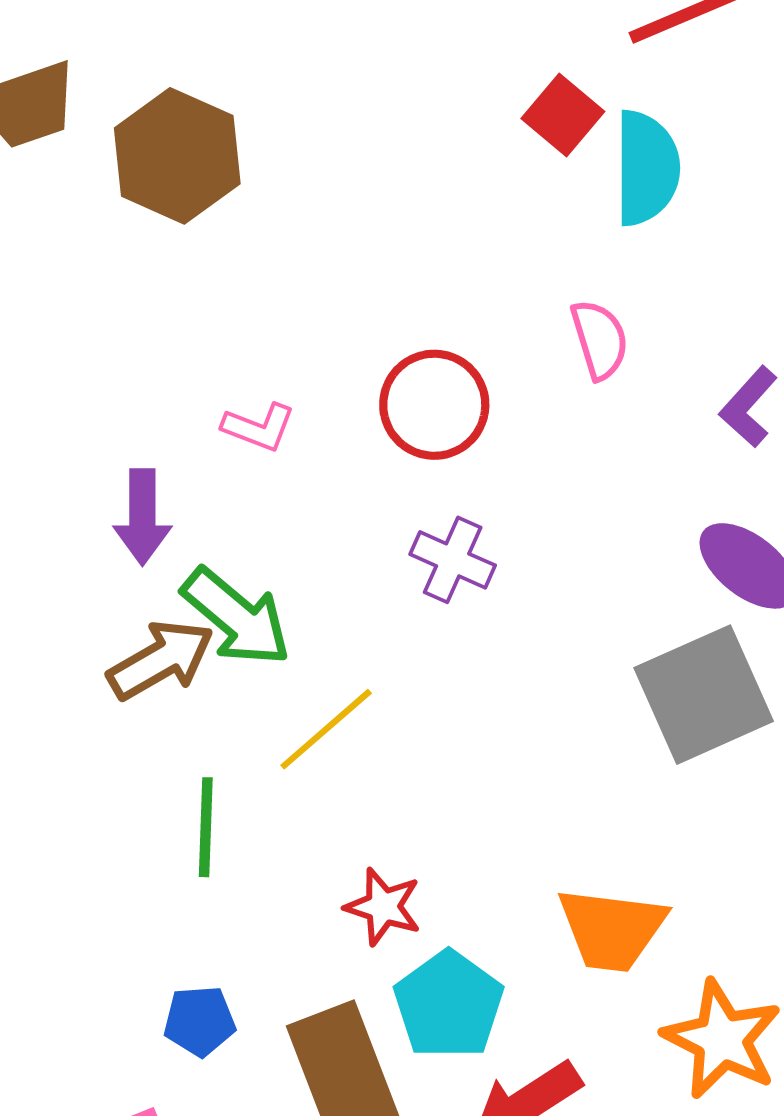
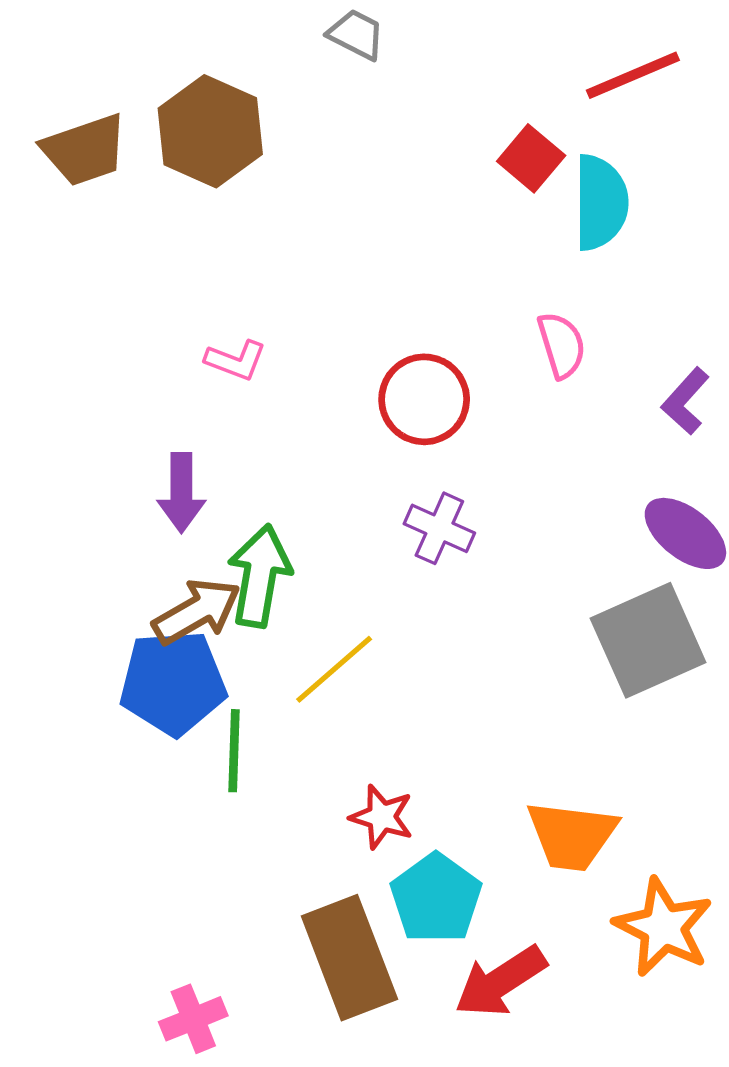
brown hexagon: (177, 156) -> (210, 131), moved
pink L-shape: (259, 427) -> (236, 360), moved
green arrow: (236, 617) -> (259, 576), turned -120
blue pentagon: (200, 1021) -> (173, 683), moved, size x1.8

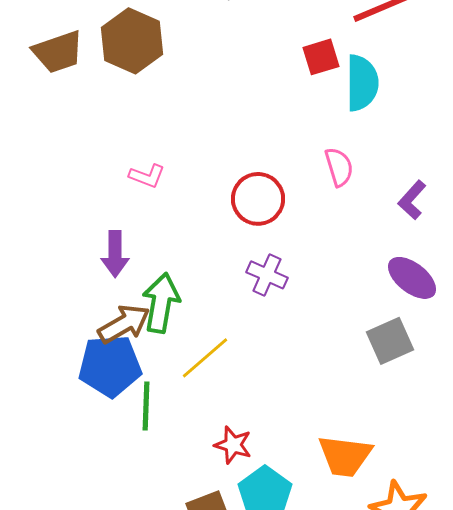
red square: (531, 158) -> (321, 57), turned 33
gray square: (648, 640) -> (390, 341), size x0.7

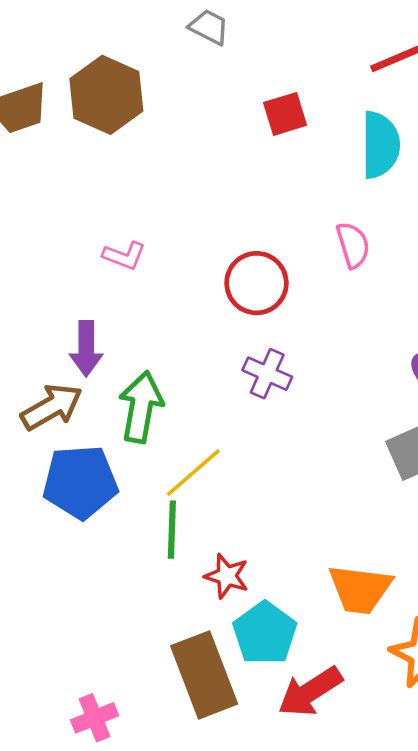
red square: (321, 57) -> (285, 114), moved
brown arrow: (124, 324) -> (52, 407), moved
green line: (146, 406) -> (172, 530), moved

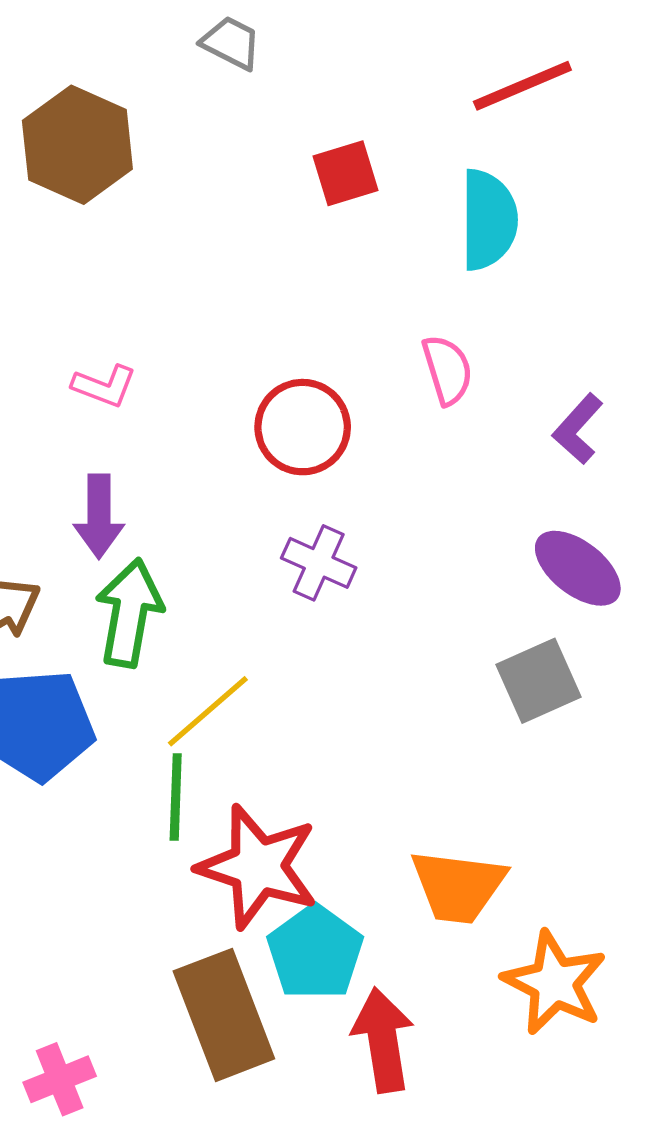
purple arrow: (86, 349) -> (99, 516), moved
red star: (227, 576) -> (258, 867), size x1.8
red arrow: (310, 692) -> (383, 1040), turned 114

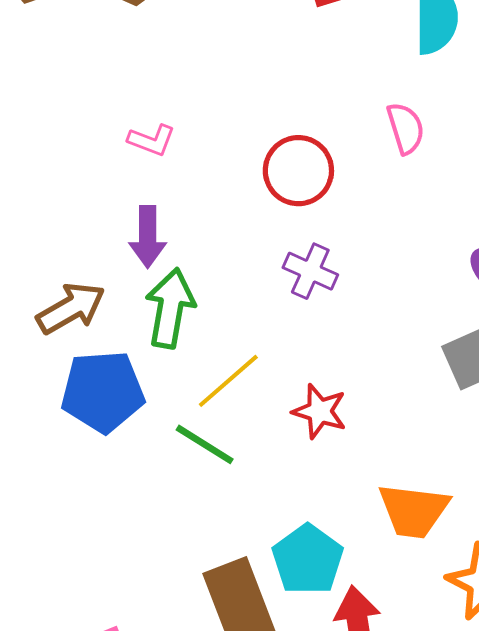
green line: (176, 797) -> (205, 444), turned -60
red star: (258, 867) -> (320, 411), moved, size x0.6

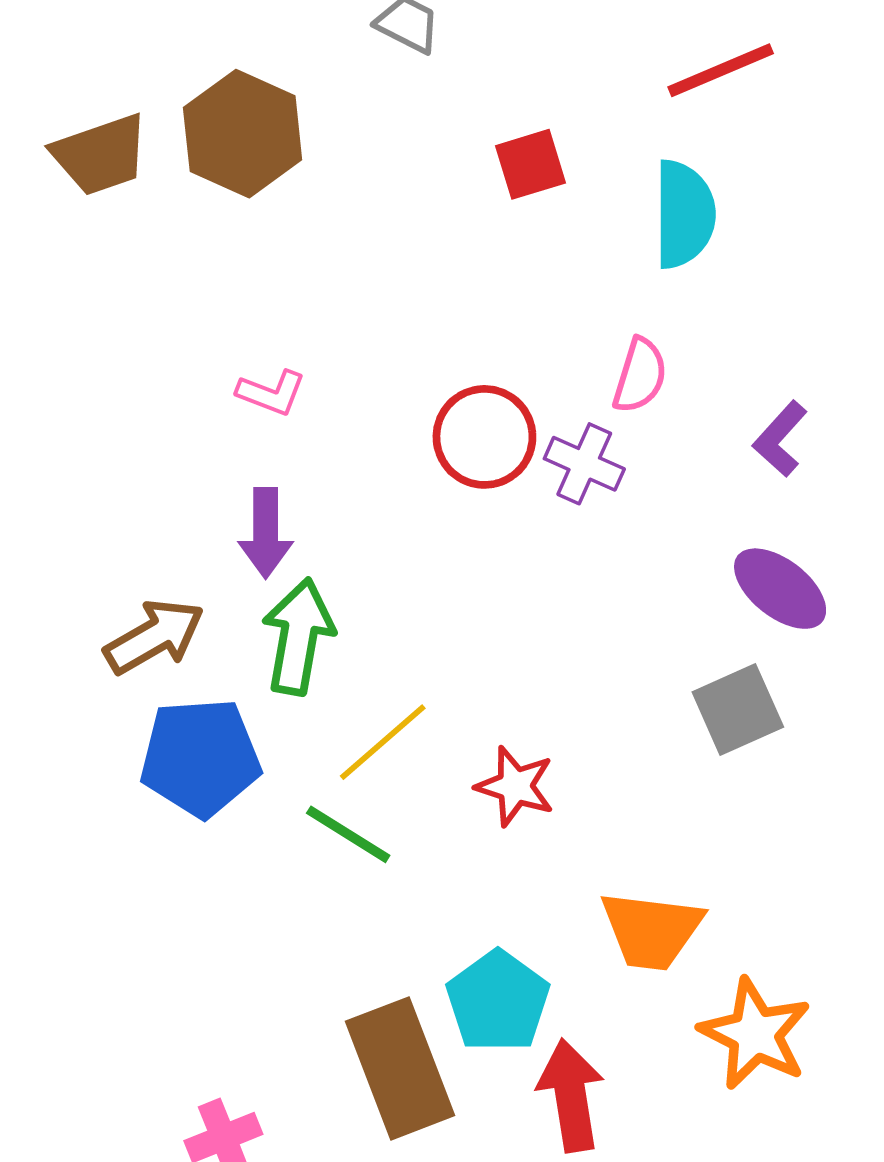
pink semicircle: (406, 128) -> (640, 375), turned 34
purple cross: (310, 271) -> (584, 464), moved

